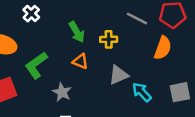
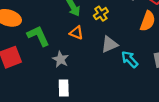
yellow cross: (109, 39) -> (101, 14), turned -32
green L-shape: (36, 65) -> (38, 36), turned 100

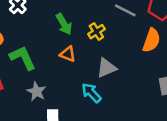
gray star: (61, 59) -> (36, 92), moved
cyan arrow: (130, 59) -> (91, 93), moved

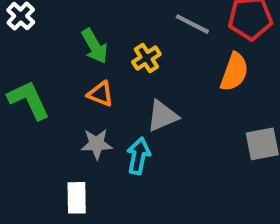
gray star: (36, 92) -> (97, 144), moved, turned -30
cyan arrow: (91, 93) -> (138, 156), turned 55

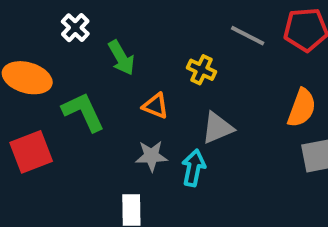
green arrow: (95, 46) -> (121, 58), moved
yellow cross: (146, 58) -> (202, 70), turned -32
orange semicircle: (234, 72) -> (302, 108), moved

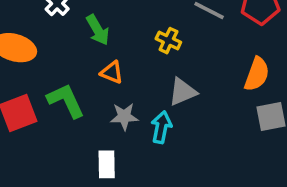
orange triangle: (155, 106) -> (112, 72), moved
green L-shape: (83, 112) -> (66, 101), moved

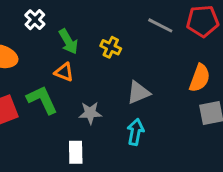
yellow cross: (168, 41) -> (111, 47), moved
orange triangle: (112, 72) -> (64, 72), moved
cyan arrow: (161, 127) -> (135, 132), moved

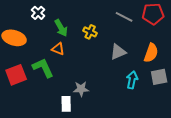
gray triangle: (138, 93) -> (118, 52), moved
gray star: (90, 113) -> (81, 89), moved
cyan arrow: (135, 132) -> (132, 80), moved

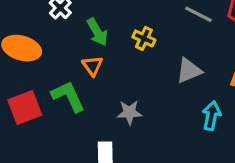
orange triangle: (58, 49) -> (92, 66), turned 32
gray star: (81, 89) -> (129, 112), moved

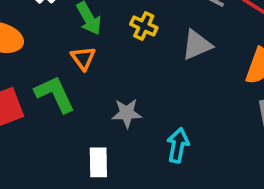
gray triangle: (189, 71) -> (197, 45), moved
cyan arrow: (211, 116) -> (178, 145), moved

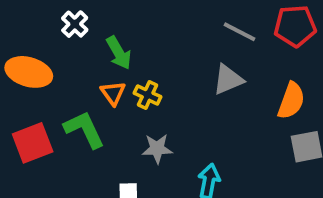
yellow cross: (144, 26) -> (148, 95), moved

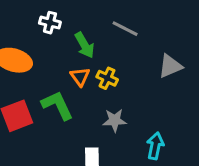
white cross: (75, 24) -> (50, 23), turned -30
gray line: (239, 32) -> (125, 29), moved

